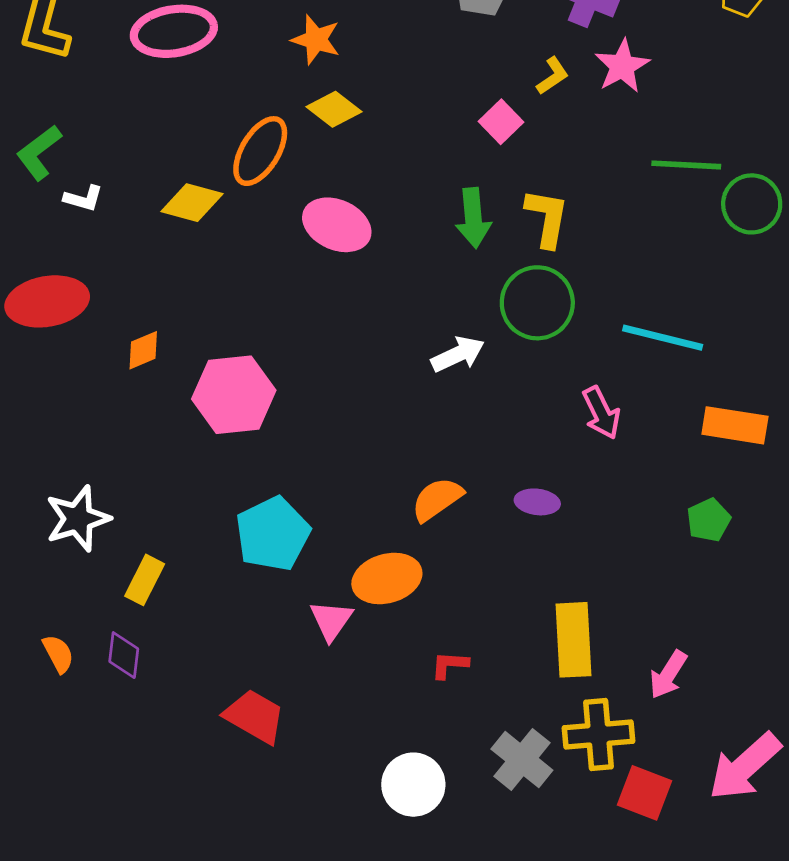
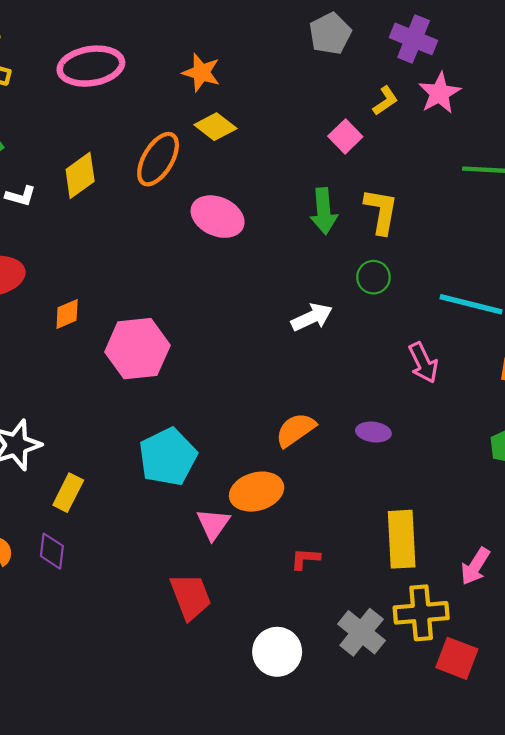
yellow diamond: (192, 203) -> (80, 175), moved, turned -51
green circle: (537, 303) -> (373, 277), size x0.6
red trapezoid: (255, 716) -> (191, 597), moved, turned 39

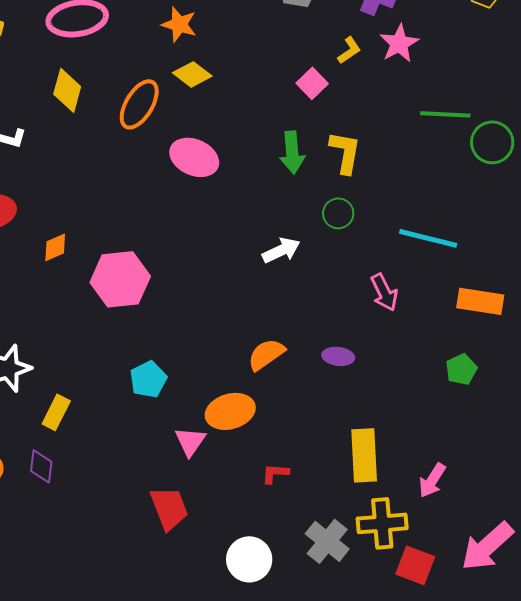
yellow diamond: (80, 175) -> (67, 90), moved, turned -39
cyan pentagon: (168, 457) -> (148, 379), size x0.7

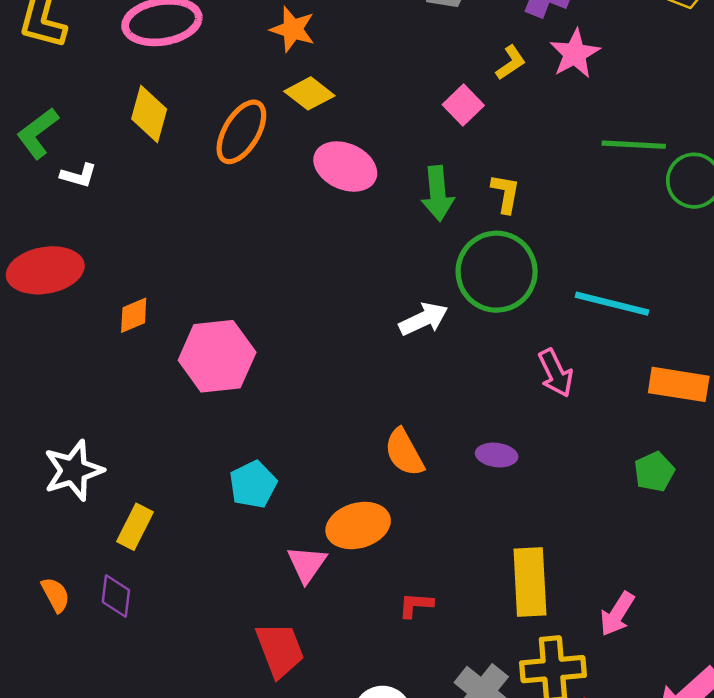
yellow L-shape: (345, 152) -> (506, 193), size x0.7
pink ellipse: (194, 157) -> (345, 167), moved
green circle: (338, 213) -> (497, 272), size x2.0
orange semicircle: (266, 354) -> (404, 452), turned -84

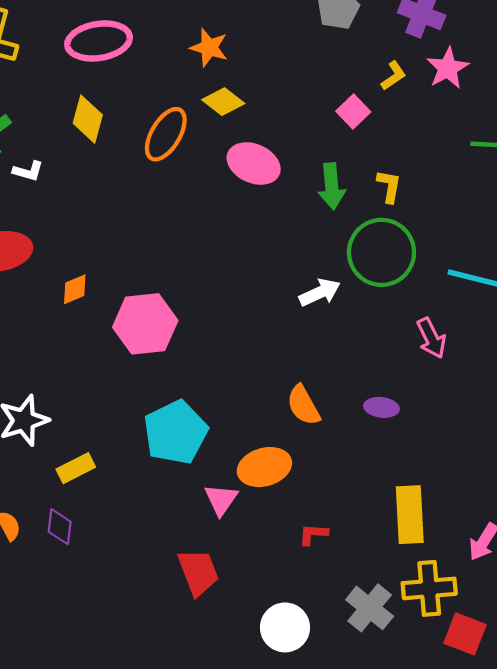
cyan pentagon: (253, 484) -> (176, 432), size x1.6
yellow rectangle: (135, 527) -> (76, 468), turned 36

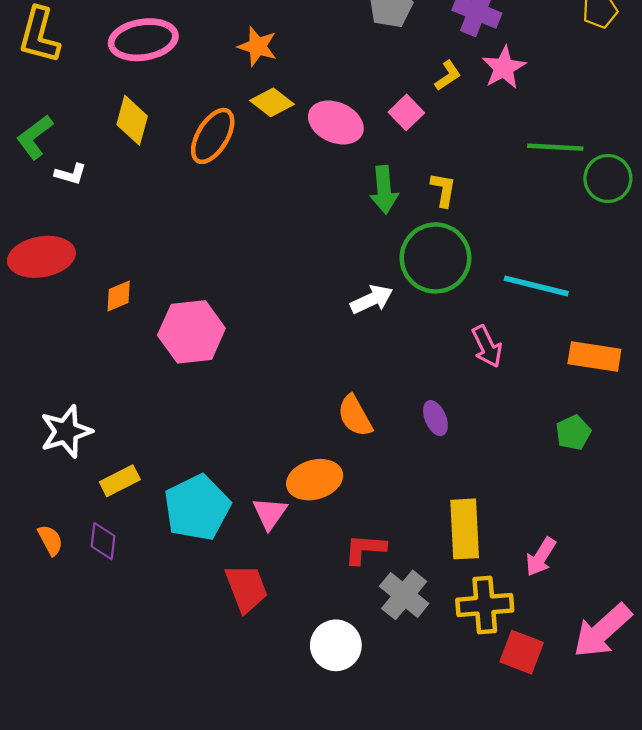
pink ellipse: (254, 163) -> (336, 123), moved
purple ellipse: (381, 407) -> (435, 418), turned 60
cyan pentagon: (176, 432) -> (197, 508), moved
red L-shape: (313, 534) -> (365, 549), size x1.4
gray cross: (370, 608) -> (404, 595), moved

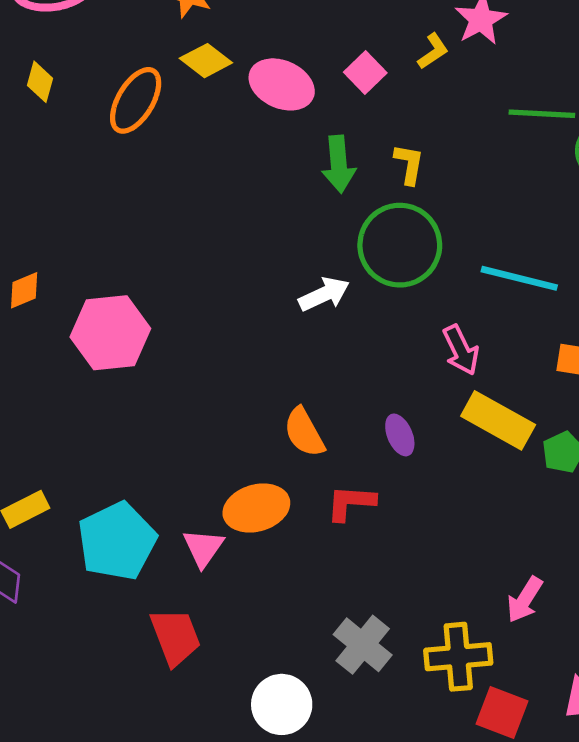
yellow L-shape: (448, 75) -> (433, 51), moved
yellow diamond: (132, 120) -> (40, 82), size x0.7
yellow rectangle: (465, 529) -> (498, 420), moved, turned -58
red L-shape: (365, 549) -> (351, 503), moved

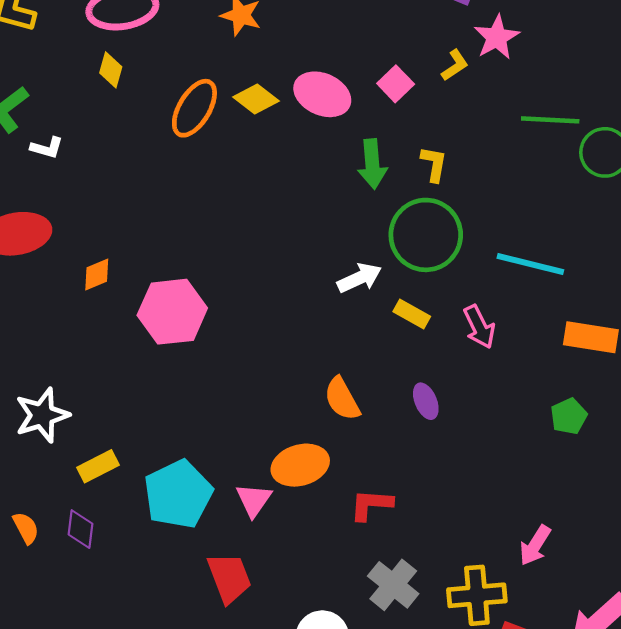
yellow diamond: (206, 61) -> (256, 99), moved
yellow diamond: (40, 82) -> (111, 70), moved
yellow rectangle: (498, 420) -> (412, 314), moved, size x0.6
red L-shape: (351, 503) -> (371, 505), moved

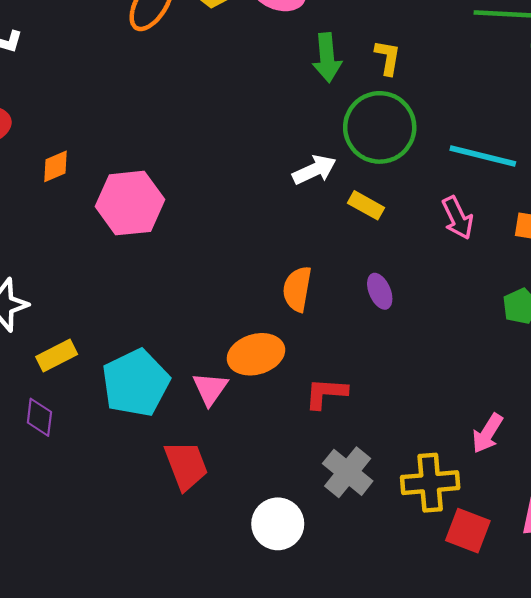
pink arrow: (479, 327) -> (458, 218), moved
orange semicircle: (342, 399) -> (297, 289), turned 39

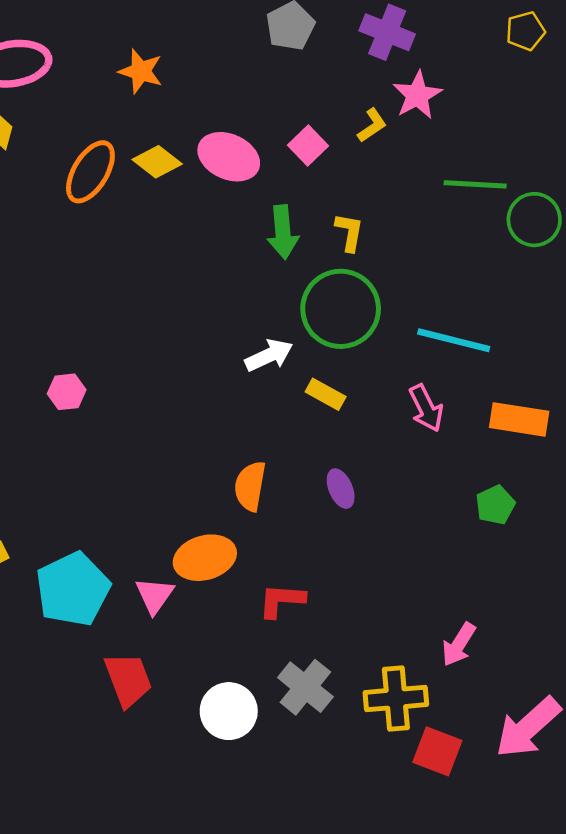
pink hexagon: (130, 203) -> (67, 392), size x0.5
white circle: (278, 524) -> (229, 711), moved

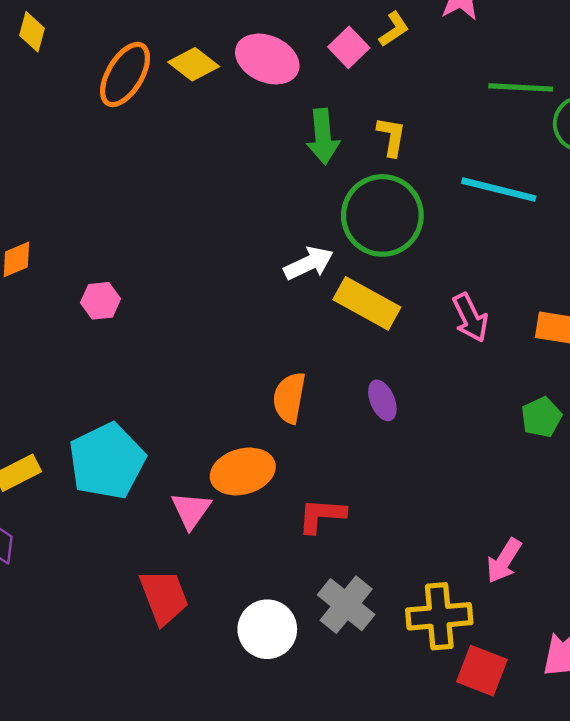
yellow L-shape: (372, 125) -> (394, 29), moved
cyan line: (454, 340) -> (499, 190), moved
yellow rectangle: (326, 394) -> (367, 303), size x1.6
cyan pentagon: (73, 589) -> (107, 461), moved

